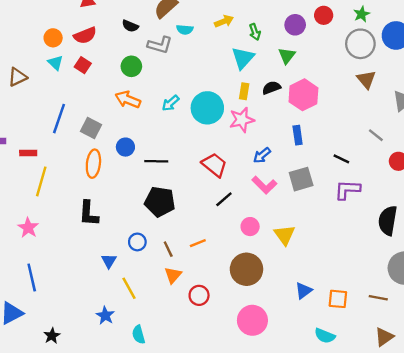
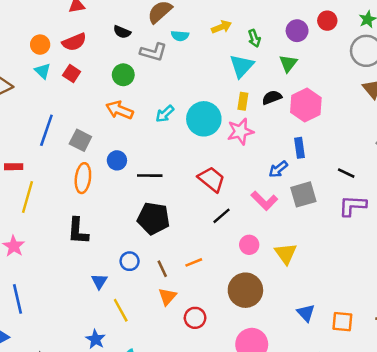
blue arrow: (262, 155) -> (278, 169), moved
blue triangle: (303, 291) -> (306, 313), turned -36

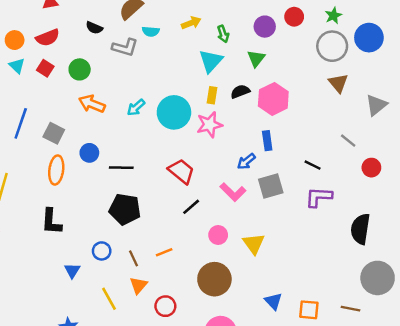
green circle: (123, 75) -> (80, 69), moved
yellow line: (121, 310) -> (109, 299), moved

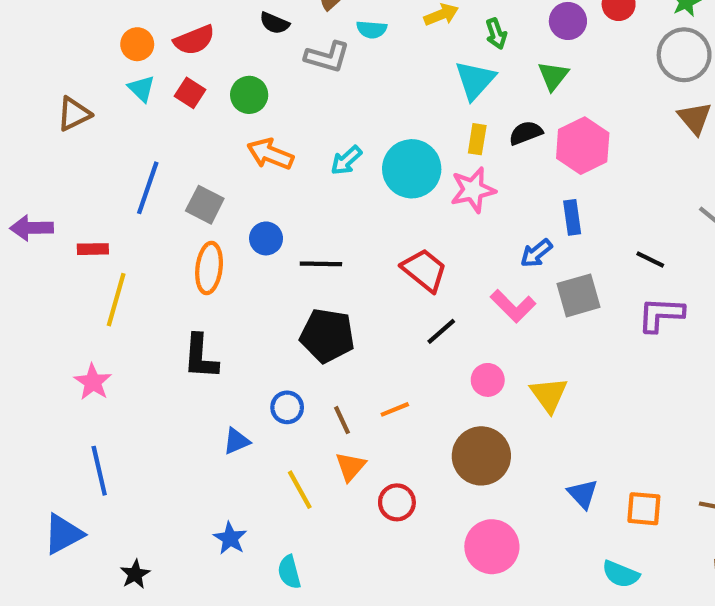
blue triangle: (72, 271) -> (236, 441), turned 35

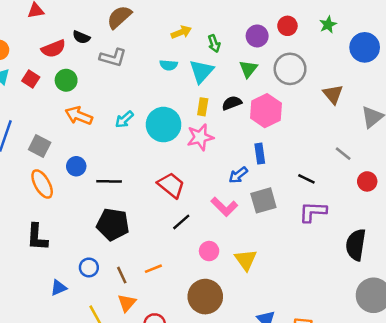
cyan semicircle: (372, 29) -> (169, 65), moved
red semicircle: (194, 40) -> (53, 49), moved
gray circle: (684, 55) -> (290, 69), moved
orange ellipse: (209, 268) -> (42, 184), turned -36

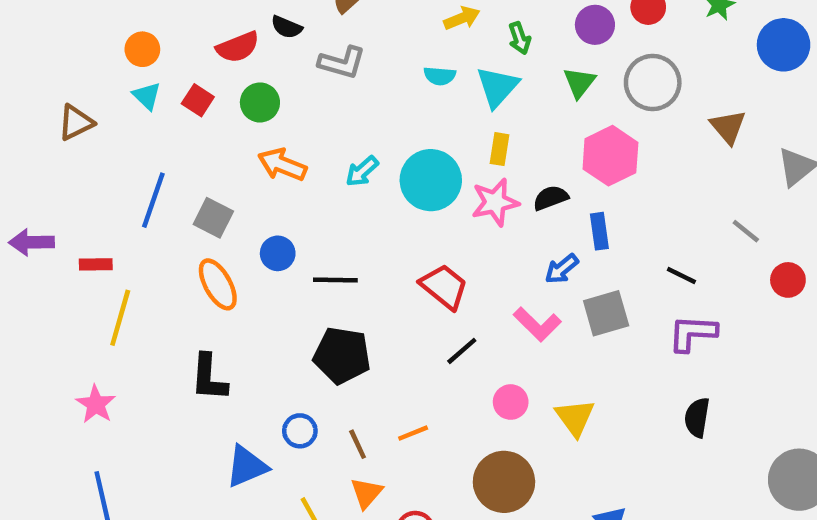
black semicircle: (232, 103) -> (551, 198), moved
black semicircle: (356, 245) -> (697, 418), moved, size x0.7
blue triangle: (59, 288) -> (247, 466), size x1.5

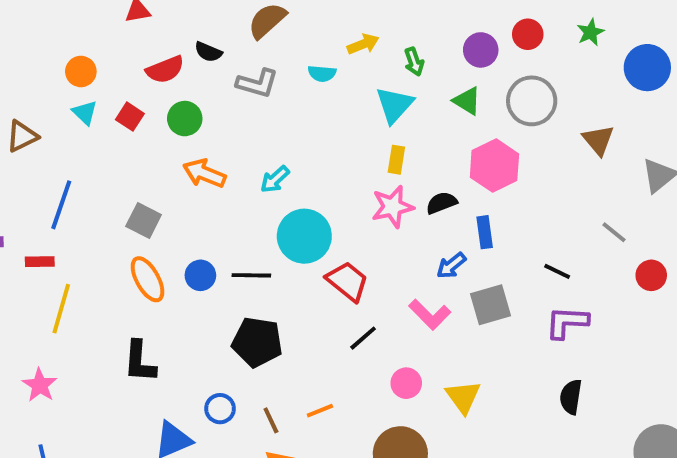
cyan semicircle: (440, 76) -> (322, 73), moved
green triangle: (579, 83) -> (467, 101), turned -36
cyan circle: (431, 180) -> (304, 236), moved
blue line: (153, 200) -> (61, 205), moved
blue circle: (278, 253) -> (200, 275), moved

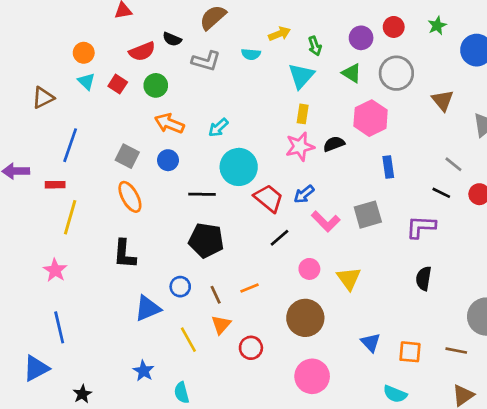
blue rectangle: (485, 232) -> (388, 167), moved
blue arrow: (451, 266) -> (304, 194), moved
black line: (557, 271) -> (441, 193), moved
blue circle: (200, 275) -> (168, 160), moved

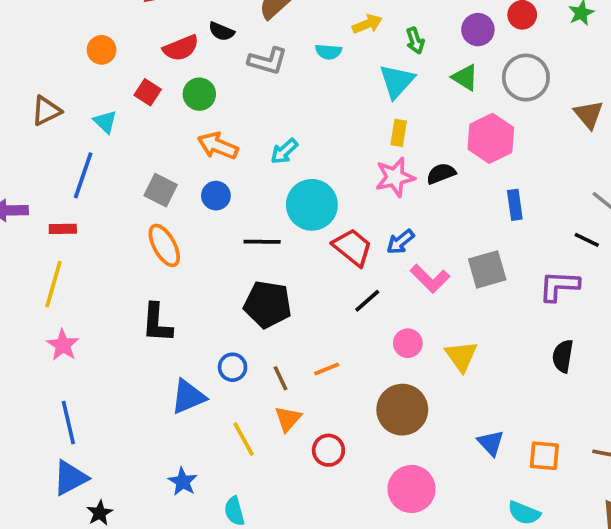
cyan triangle: (86, 81) -> (105, 122), moved
yellow line: (70, 217) -> (54, 284), moved
blue triangle: (36, 368) -> (70, 478), moved

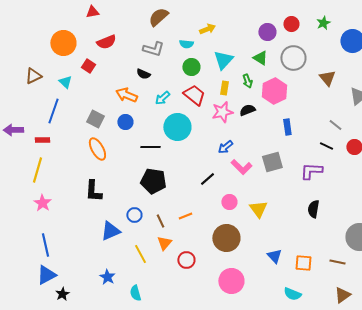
black semicircle: (221, 31) -> (143, 74), moved
green arrow: (415, 41) -> (247, 81), moved
orange circle: (102, 50) -> (63, 43), size x1.6
green circle: (199, 94) -> (191, 67), moved
red trapezoid: (352, 247) -> (194, 95), moved

